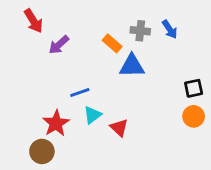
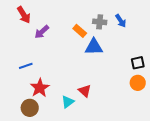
blue line: (80, 92) -> (26, 66), moved
cyan triangle: (92, 115) -> (68, 102), moved

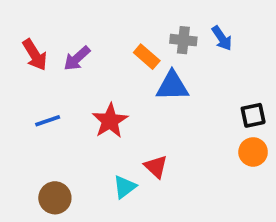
red arrow: (24, 15) -> (35, 55), moved
red star: (40, 88) -> (110, 121), moved

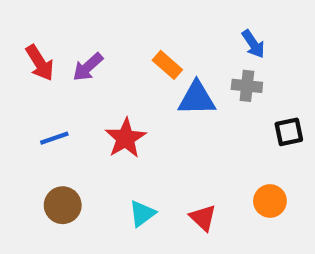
gray cross: (183, 40) -> (247, 86), moved
orange circle: (253, 152) -> (270, 201), moved
red triangle: (156, 167) -> (203, 218), moved
brown circle: (55, 198) -> (63, 205), moved

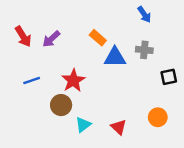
blue arrow: (253, 44) -> (144, 14), moved
brown circle: (63, 205) -> (61, 105), moved

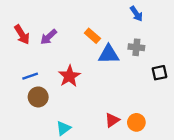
brown circle: (61, 105) -> (38, 97), moved
orange circle: (158, 117) -> (136, 122), moved
cyan triangle: (83, 125) -> (64, 128), moved
red triangle: (119, 127) -> (112, 120), turned 42

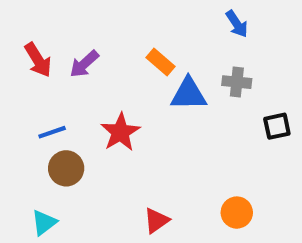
red triangle: (112, 120) -> (156, 221), moved
cyan triangle: (64, 128) -> (44, 223), moved

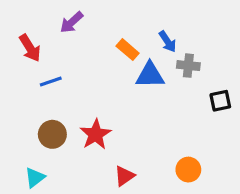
blue arrow: (237, 24) -> (168, 42), moved
purple arrow: (84, 64) -> (72, 22), moved
blue line: (52, 132) -> (51, 82), moved
red star: (120, 132) -> (96, 134), moved

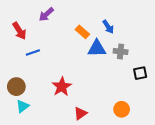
gray cross: (188, 66) -> (121, 52), moved
black square: (220, 101) -> (140, 73), moved
brown circle: (52, 134) -> (16, 87), moved
cyan triangle: (35, 178) -> (23, 106), moved

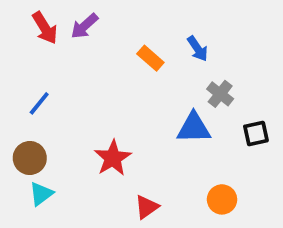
red arrow: (19, 31) -> (45, 28), moved
blue triangle: (97, 48) -> (194, 128), moved
gray cross: (121, 52) -> (220, 94), turned 32
blue line: (33, 53) -> (39, 103), moved, turned -32

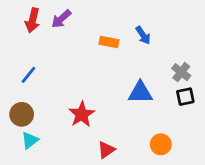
red arrow: (45, 28) -> (33, 20), turned 45
orange rectangle: (150, 58) -> (109, 42), turned -30
gray cross: (220, 94) -> (181, 72), moved

